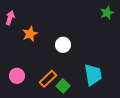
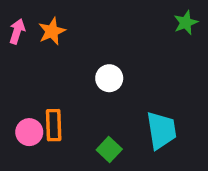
orange star: (30, 34) -> (52, 31), moved
orange rectangle: (48, 79) -> (54, 125), moved, turned -48

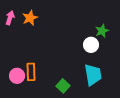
green star: (186, 23) -> (102, 31), moved
white circle: (109, 78) -> (91, 45), moved

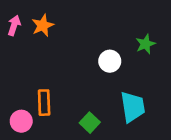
white circle: (91, 45) -> (110, 61), moved
pink circle: (17, 76) -> (21, 121), moved

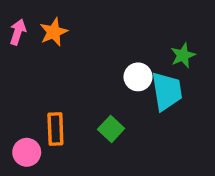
cyan trapezoid: (133, 107) -> (167, 91), moved
green square: (90, 123) -> (111, 129), moved

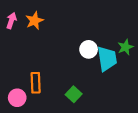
green star: (183, 55) -> (125, 47), moved
green square: (111, 129) -> (74, 94), moved

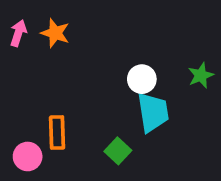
orange star: (34, 21) -> (55, 33), turned -30
cyan trapezoid: (107, 59) -> (153, 112), moved

